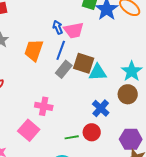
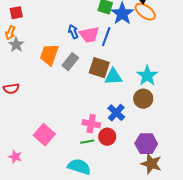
blue line: (61, 50) -> (106, 37), moved
gray rectangle: (64, 69) -> (70, 62), moved
pink cross: (44, 106) -> (91, 124), moved

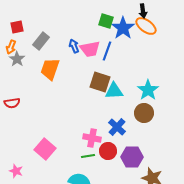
gray rectangle: (70, 62) -> (41, 41), moved
purple hexagon: (146, 144) -> (132, 157), moved

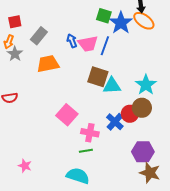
orange trapezoid: (50, 69) -> (48, 64), turned 60
pink square: (45, 149) -> (67, 115), moved
red circle: (108, 151) -> (130, 114), moved
purple hexagon: (132, 157) -> (143, 152), moved
pink star: (16, 171) -> (25, 166), moved

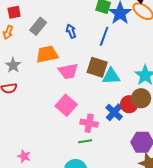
pink trapezoid: (88, 44) -> (68, 71), moved
gray star: (15, 54) -> (13, 65), moved

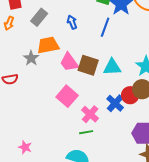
gray star: (13, 65) -> (31, 58), moved
brown square: (97, 67) -> (88, 65), moved
pink trapezoid: (68, 71) -> (69, 62), turned 65
pink cross: (89, 123) -> (90, 114), turned 30

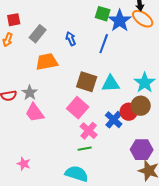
gray star: (31, 58) -> (30, 93), moved
pink trapezoid: (69, 62) -> (35, 113), moved
pink square: (67, 96) -> (78, 108), moved

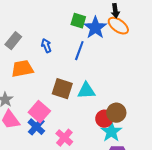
cyan star: (145, 83) -> (111, 132), moved
pink square: (78, 108) -> (39, 112), moved
blue cross: (114, 120) -> (36, 127), moved

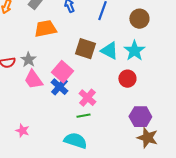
cyan triangle: (86, 91) -> (109, 51), turned 30
brown circle: (116, 113) -> (139, 19), moved
cyan star: (111, 132) -> (134, 51), moved

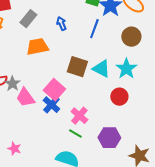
gray star: (28, 60) -> (12, 84), moved
green line: (83, 116) -> (75, 134), turned 40
purple hexagon: (140, 117) -> (109, 138), moved

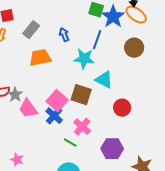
brown square: (77, 67) -> (81, 95), moved
cyan star: (126, 69) -> (84, 59), moved, turned -30
green line: (75, 134) -> (70, 143), moved

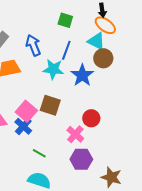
blue star: (113, 17) -> (82, 75), moved
blue arrow: (64, 35) -> (33, 45), size x1.5
cyan triangle: (104, 80) -> (96, 41), moved
pink cross: (82, 127) -> (75, 134), moved

